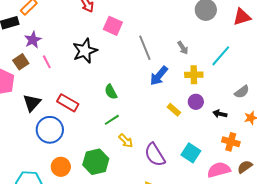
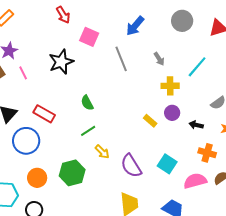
blue arrow: (159, 76) -> (135, 26), moved

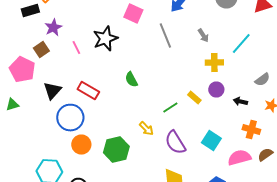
pink line: (23, 73) -> (76, 48), moved
green line: (88, 131) -> (170, 108), moved
orange circle: (37, 178) -> (81, 144), moved

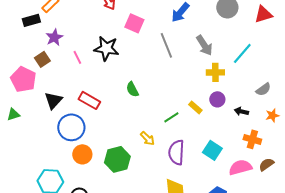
gray arrow: (203, 36) -> (204, 45), size x1.5
black star: (105, 38) -> (106, 48), turned 30
purple semicircle: (175, 142) -> (176, 152), turned 35

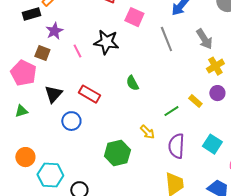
brown square: (42, 59) -> (42, 53), turned -35
yellow cross: (215, 72) -> (215, 66), turned -30
green triangle: (13, 114) -> (21, 111), moved
blue circle: (71, 127) -> (71, 121), size x0.7
orange circle: (82, 154) -> (25, 157), moved

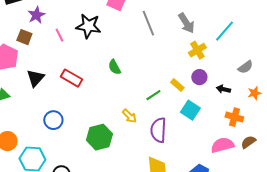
blue circle: (71, 121) -> (53, 120), moved
cyan square: (212, 144) -> (190, 110), moved

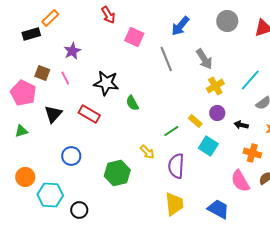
purple star: (36, 15) -> (72, 51), moved
black star: (88, 26) -> (106, 83), moved
cyan line: (224, 31) -> (250, 80), moved
pink line: (59, 35) -> (65, 78), moved
pink semicircle: (222, 145) -> (240, 181), turned -105

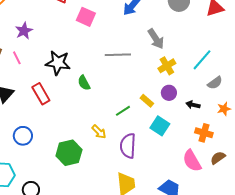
gray line: (166, 59) -> (118, 55), moved, turned -70
red rectangle: (89, 114) -> (41, 94), turned 30

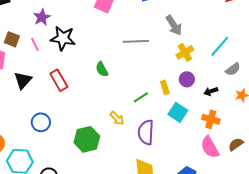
black star: (58, 63) -> (63, 38), moved
yellow rectangle: (147, 101) -> (165, 87), turned 32
black arrow: (193, 105) -> (211, 91), turned -32
orange cross: (204, 133) -> (211, 119), moved

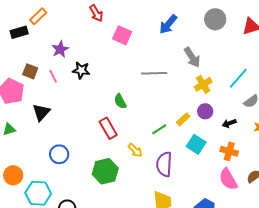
black star: (63, 38) -> (81, 70), size x0.7
red rectangle: (59, 80) -> (108, 128), moved
yellow rectangle: (165, 87) -> (183, 119), turned 64

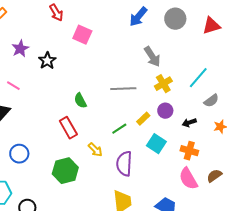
blue arrow: (168, 24) -> (138, 17), moved
black star: (81, 70) -> (47, 61), moved, turned 30
gray line: (154, 73) -> (123, 89), moved
pink line: (53, 76) -> (13, 86), moved, turned -32

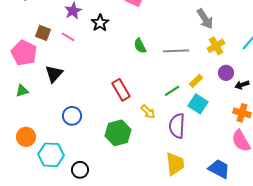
pink line: (13, 86) -> (68, 37), moved
green semicircle: (80, 101) -> (140, 46), moved
purple circle: (165, 111) -> (226, 73), moved
cyan square: (156, 144) -> (198, 104), moved

